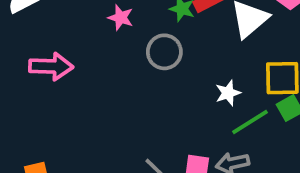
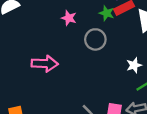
pink arrow: (51, 66) -> (45, 64), moved

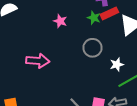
gray circle: (95, 39) -> (92, 48), moved

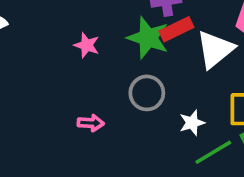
green star: (94, 18) -> (148, 38), size x1.6
pink arrow: (38, 61) -> (91, 123), moved, size x0.6

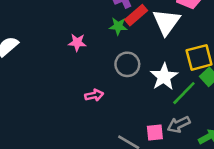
green star: (148, 38) -> (118, 26), size x0.6
white star: (192, 123) -> (164, 77), size x1.5

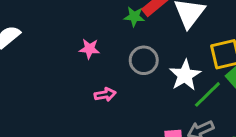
pink star: (77, 42) -> (89, 49), moved

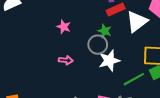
green star: (134, 17) -> (105, 31), moved
white star: (185, 75) -> (109, 61), moved

